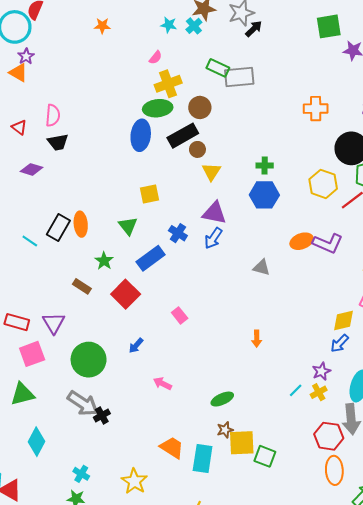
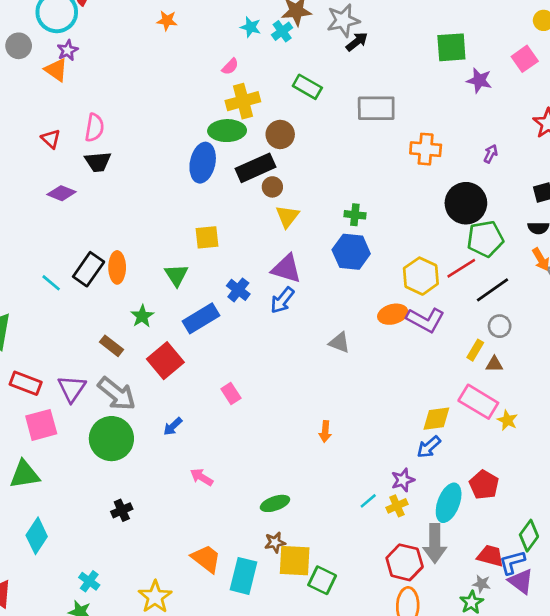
gray rectangle: (239, 77) -> (376, 108), moved
yellow hexagon: (323, 184) -> (421, 276), moved
gray arrow: (83, 403) -> (117, 394), moved

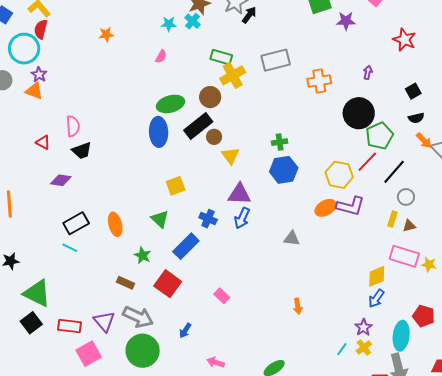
yellow cross: (243, 101) -> (233, 75), moved
black rectangle: (89, 269) -> (76, 223), moved, turned 40

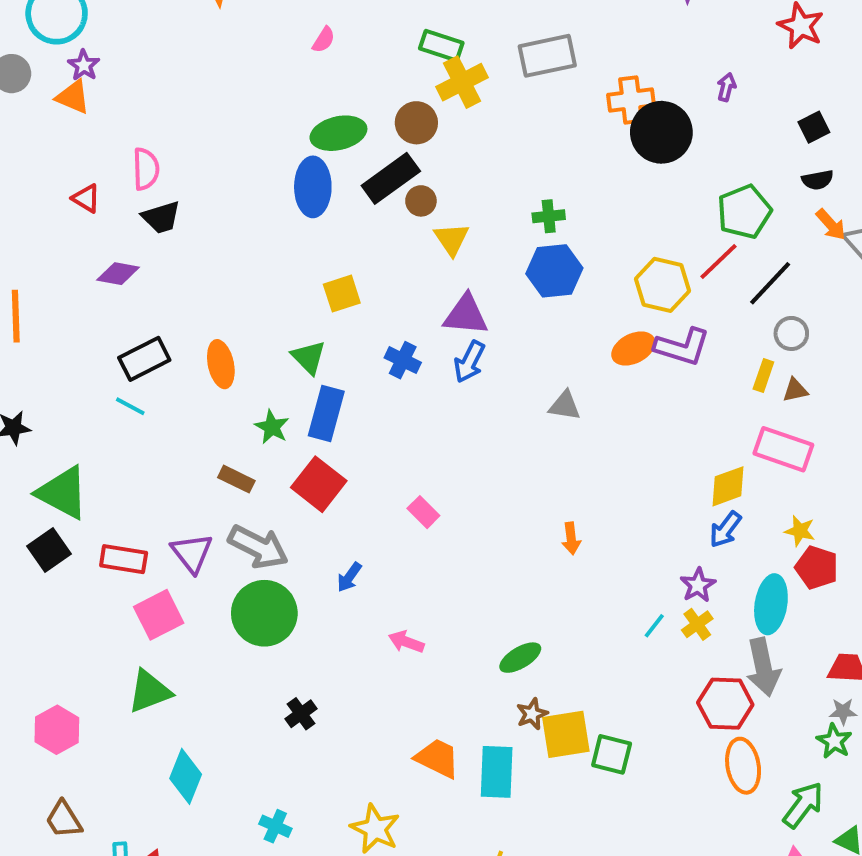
black circle: (359, 113) -> (661, 132), moved
blue rectangle: (186, 246) -> (326, 413), moved, turned -32
yellow star: (429, 264) -> (800, 531), moved

